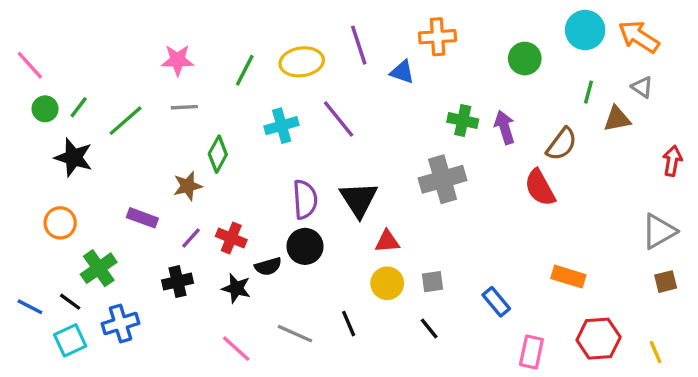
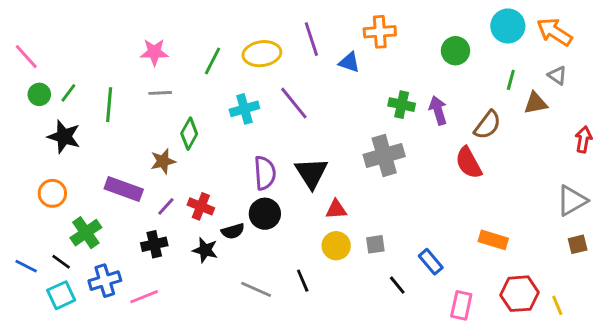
green line: (126, 121) -> (109, 105), turned -44
purple rectangle: (142, 218) -> (124, 189), size x1.4
black line: (429, 329) -> (397, 285), moved
pink line: (236, 349) -> (144, 297), moved, turned -64
yellow line: (656, 352) -> (557, 305), moved

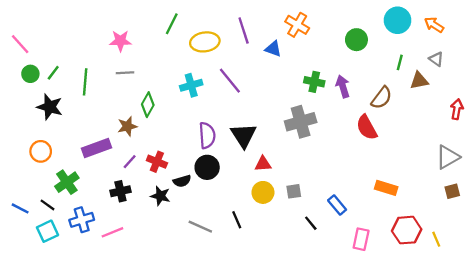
orange cross: (380, 32) -> (297, 25), turned 35
orange arrow: (554, 32) -> (434, 25), size x0.7
green line: (212, 61) -> (172, 24), moved
purple rectangle: (124, 189) -> (97, 148), turned -40

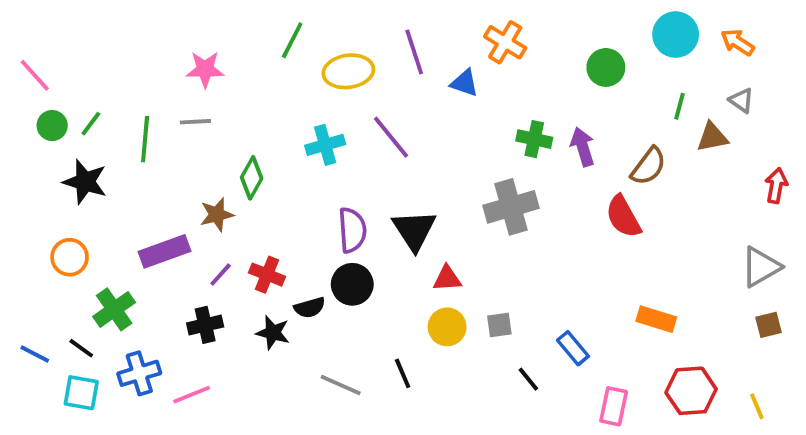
gray line: (125, 73) -> (195, 122), moved
cyan square: (47, 231) -> (81, 393), turned 35
yellow line: (436, 239) -> (757, 406), moved

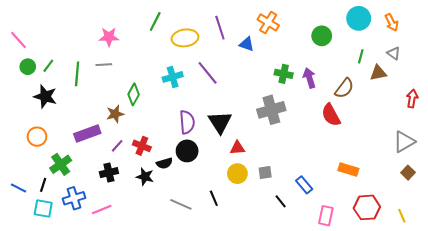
orange arrow: (738, 42) -> (392, 22), turned -150
brown square: (768, 325) -> (408, 173), turned -32
black line: (81, 348) -> (43, 185), turned 72

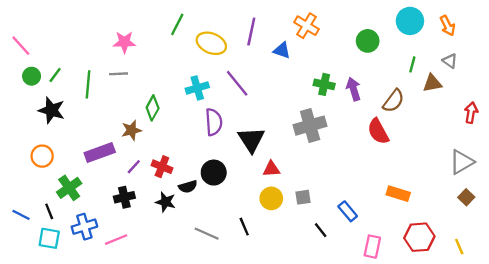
purple line: (220, 28) -> (251, 32), turned 30
yellow ellipse: (185, 38) -> (211, 43), turned 30
purple semicircle: (187, 122) -> (214, 122), moved
black line: (43, 185) -> (49, 211), turned -40

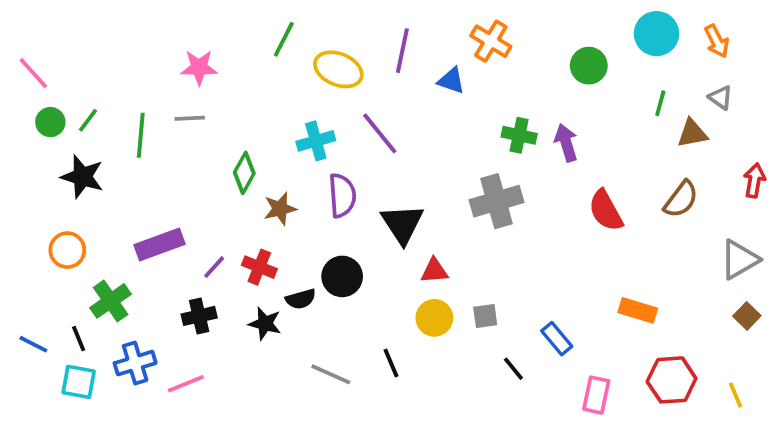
brown semicircle: (393, 101) -> (681, 199), moved
brown star: (131, 130) -> (280, 209), moved

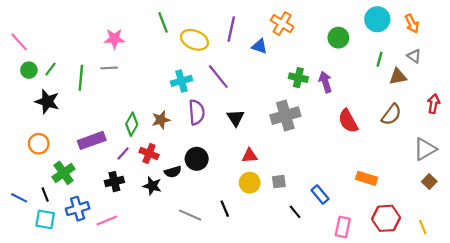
green line: (284, 39) -> (163, 22), turned -48
green diamond: (244, 173) -> (132, 124), moved
black triangle: (402, 224) -> (236, 118), moved, size x0.7

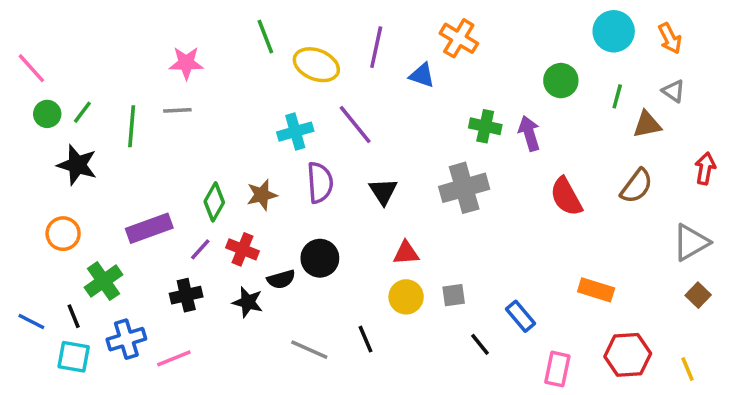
green circle: (338, 38) -> (561, 81), moved

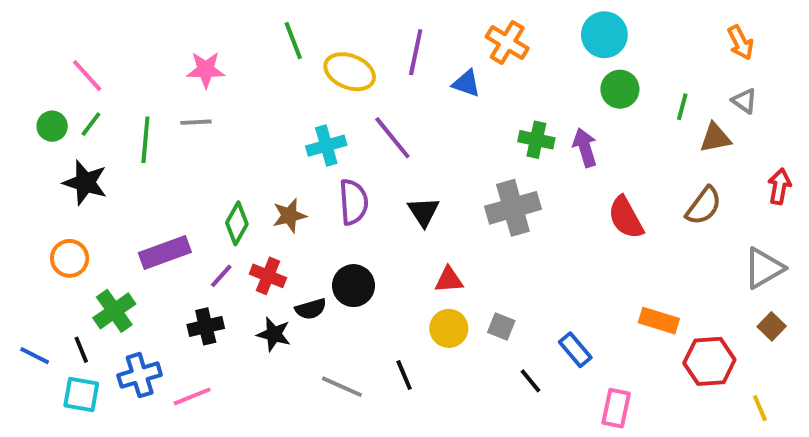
cyan circle: (614, 31) -> (604, 35), moved
pink line: (31, 68) -> (87, 76), moved
gray square: (454, 295) -> (501, 326), turned 30
red hexagon: (628, 355) -> (709, 361), moved

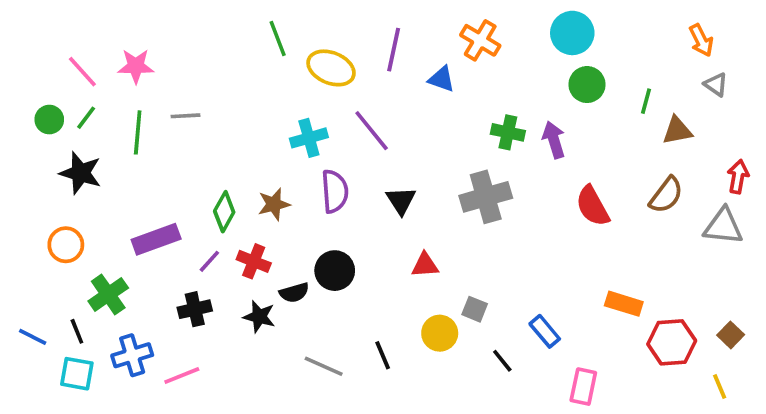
pink star: (206, 70) -> (136, 66), moved
gray triangle: (744, 101) -> (716, 85), moved
gray triangle: (764, 268) -> (723, 226), moved, turned 36
brown square: (772, 326) -> (731, 335), moved
yellow circle: (449, 328) -> (440, 333), moved

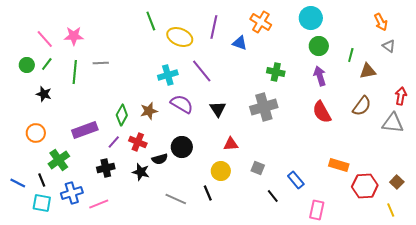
purple arrow: (554, 140) -> (320, 76), moved
black star: (81, 173) -> (44, 94), size x0.7
purple semicircle: (335, 191) -> (182, 104), turned -55
yellow circle: (440, 333) -> (221, 171), moved

